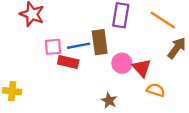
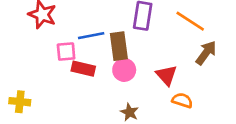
blue line: (79, 46) -> (91, 36), moved
pink circle: (122, 63) -> (124, 70), moved

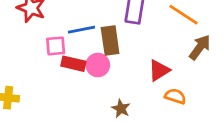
pink circle: (124, 70) -> (98, 65), moved
red triangle: (166, 75) -> (159, 70), turned 40

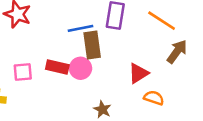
blue line: (81, 30) -> (81, 28), moved
pink square: (56, 46) -> (23, 72), moved

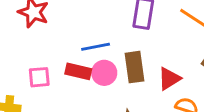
blue line: (81, 28) -> (96, 47), moved
brown rectangle: (92, 45) -> (135, 67), moved

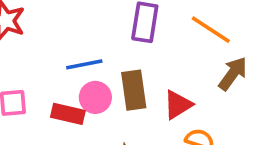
red rectangle: (78, 71) -> (68, 114), moved

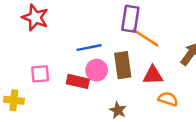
orange line: (211, 30) -> (145, 38), moved
red triangle: (178, 105) -> (153, 75), turned 30

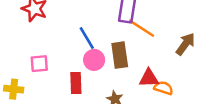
blue line: (89, 48) -> (87, 38), turned 70
red triangle: (153, 75) -> (149, 78), moved
red rectangle: (78, 81) -> (76, 83), moved, turned 75

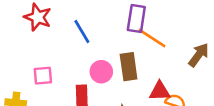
blue line: (87, 38) -> (82, 31), moved

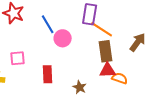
brown rectangle: (129, 67) -> (106, 51), moved
pink circle: (101, 72) -> (63, 38), moved

